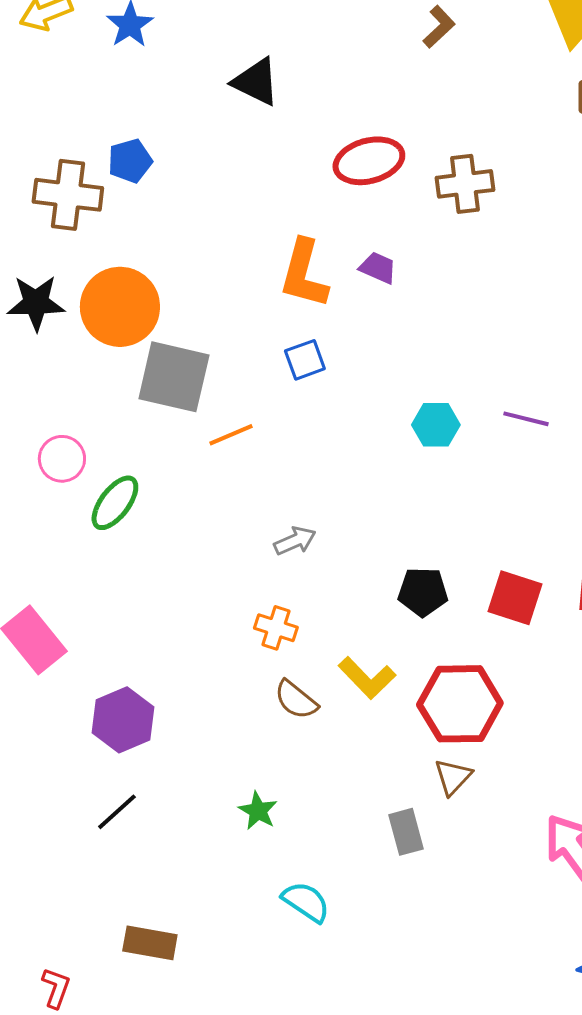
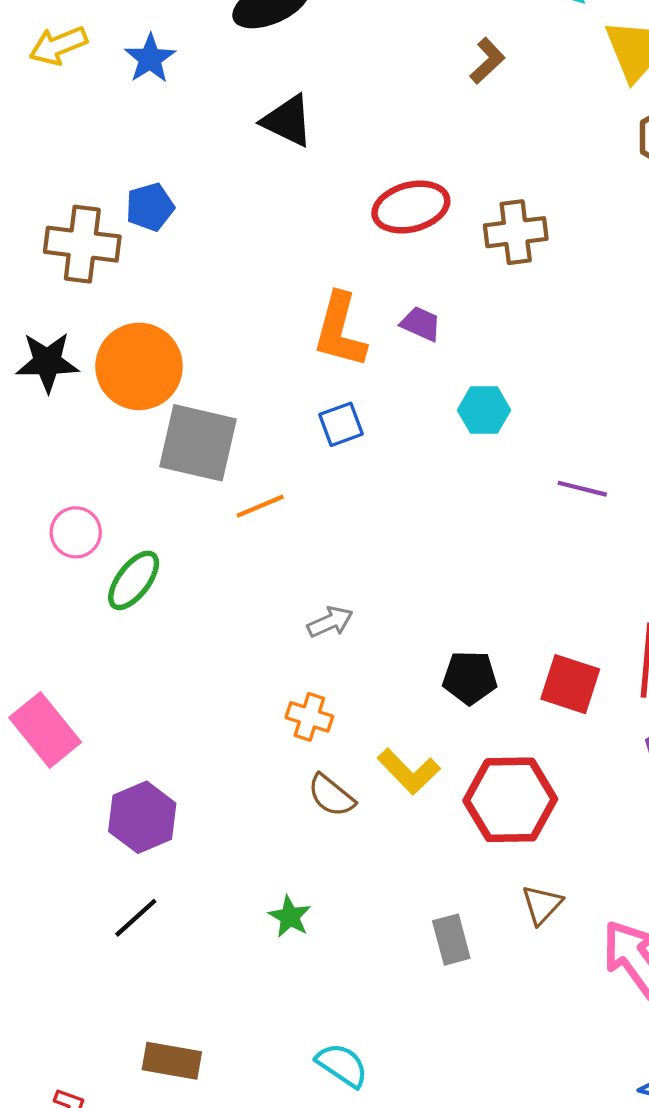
cyan hexagon: (436, 425) -> (484, 410), moved
brown triangle: (453, 777) -> (542, 905), moved
cyan semicircle: (306, 902) -> (342, 1065), moved

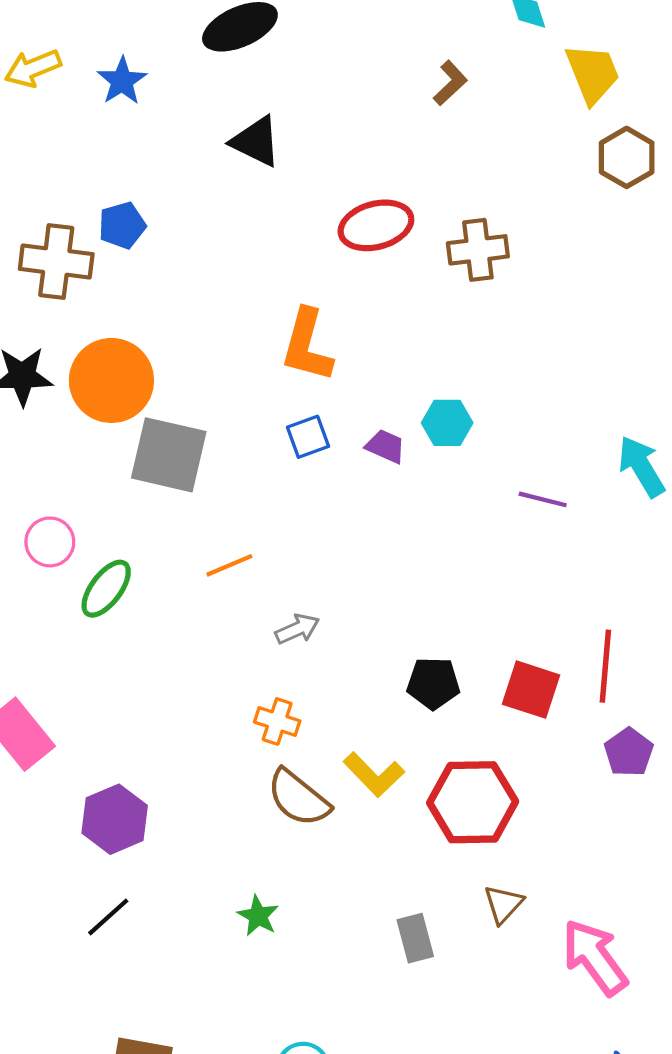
purple trapezoid: (421, 324) -> (385, 446), moved
orange line: (260, 506) -> (229, 565), moved
brown semicircle: (331, 795) -> (298, 798), size x1.4

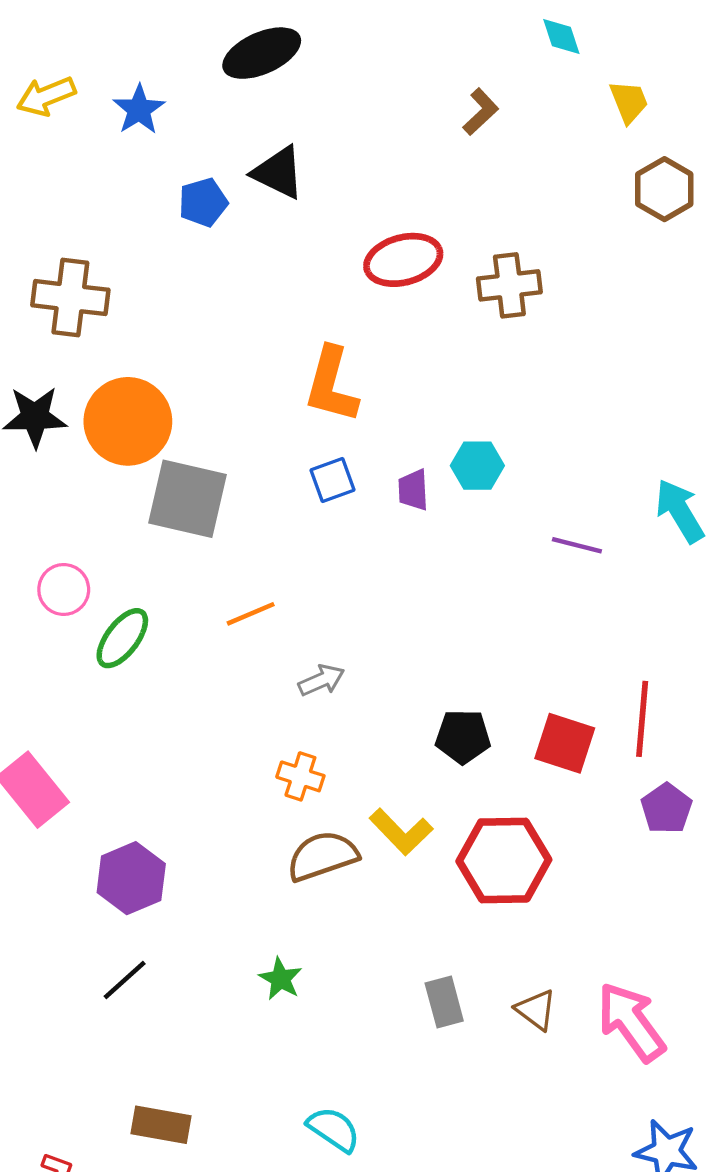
yellow trapezoid: (593, 74) -> (629, 102), size x0.7
blue pentagon: (122, 225) -> (203, 202), moved
purple trapezoid: (385, 446) -> (413, 490), turned -117
brown semicircle: (298, 798) -> (323, 856), turned 122
brown triangle: (503, 904) -> (536, 1010), moved, turned -36

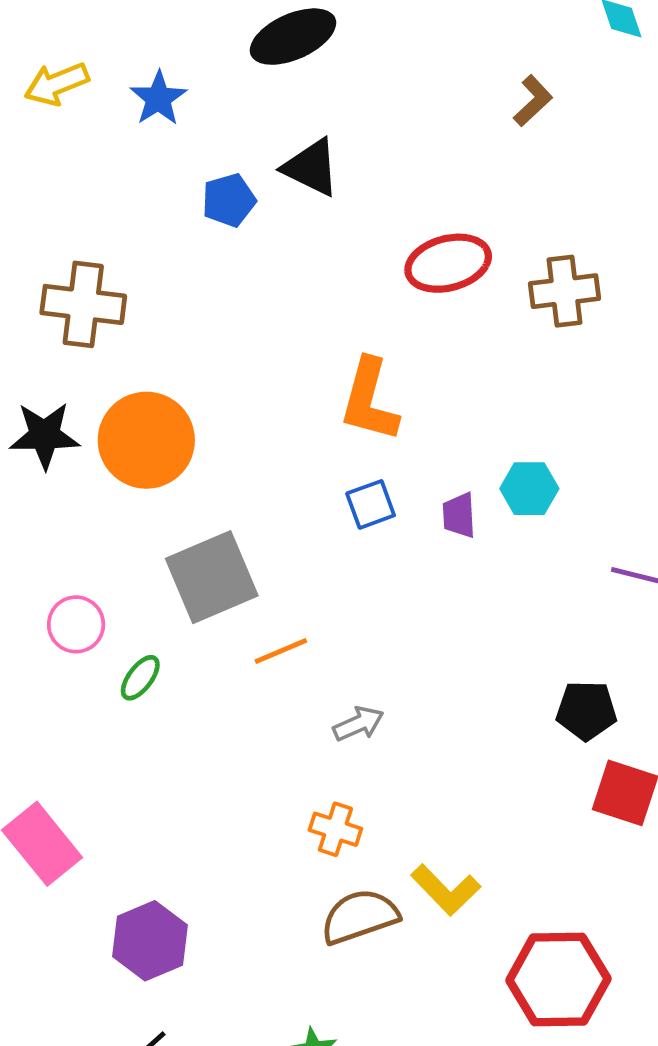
gray square: (188, 499) -> (212, 577), moved, turned -36
green ellipse: (122, 638) -> (140, 678), size x0.7
black pentagon: (463, 737) -> (586, 710), moved
red hexagon: (504, 860) -> (558, 980), moved

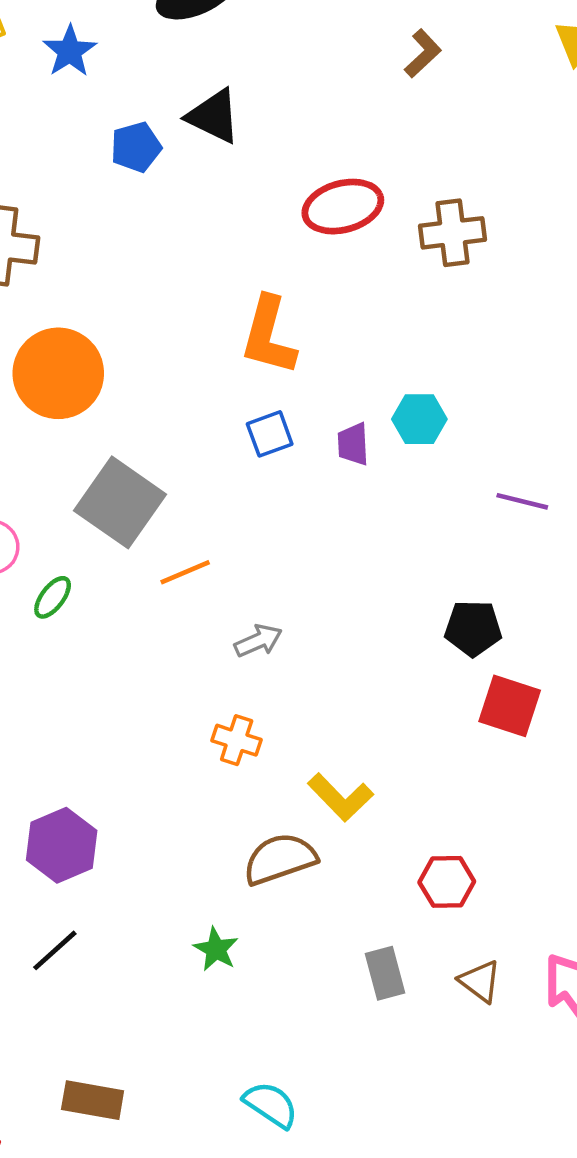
gray square: (212, 577) -> (120, 502), turned -32
brown semicircle: (360, 917) -> (280, 859), moved
red hexagon: (558, 980) -> (447, 882), size x0.6

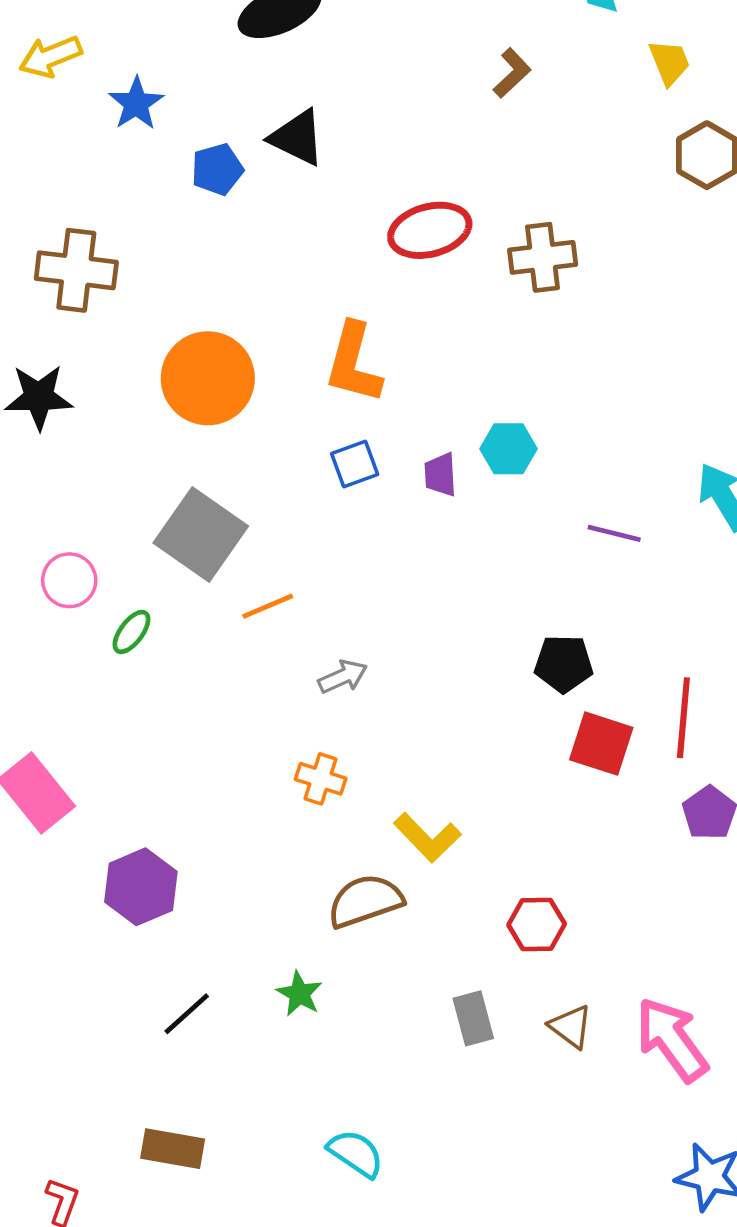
blue star: (70, 51) -> (136, 104), moved
orange circle: (58, 373) -> (208, 378), moved
black line: (55, 950) -> (187, 1014), moved

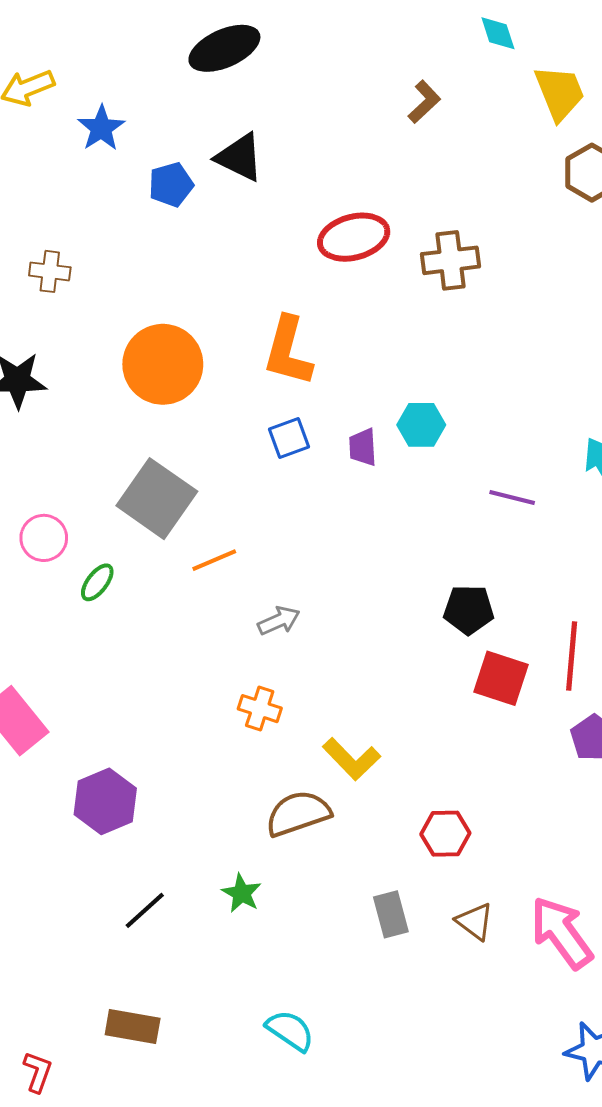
yellow trapezoid: (669, 62) -> (560, 93), size x1.4
brown cross: (76, 270) -> (50, 271), size x0.6

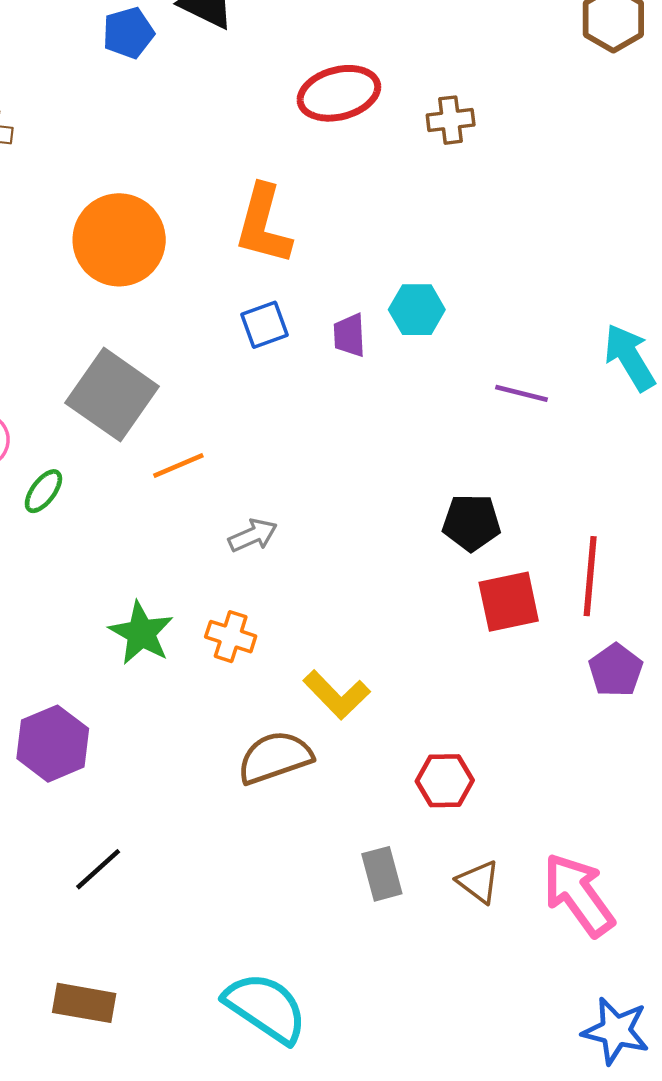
brown cross: (451, 260) -> (451, 120), size x0.7
red square: (501, 678) -> (509, 602), turned -30
green star: (242, 893) -> (141, 633), moved, size x1.4
cyan semicircle: (290, 1031) -> (266, 1008), size x1.5

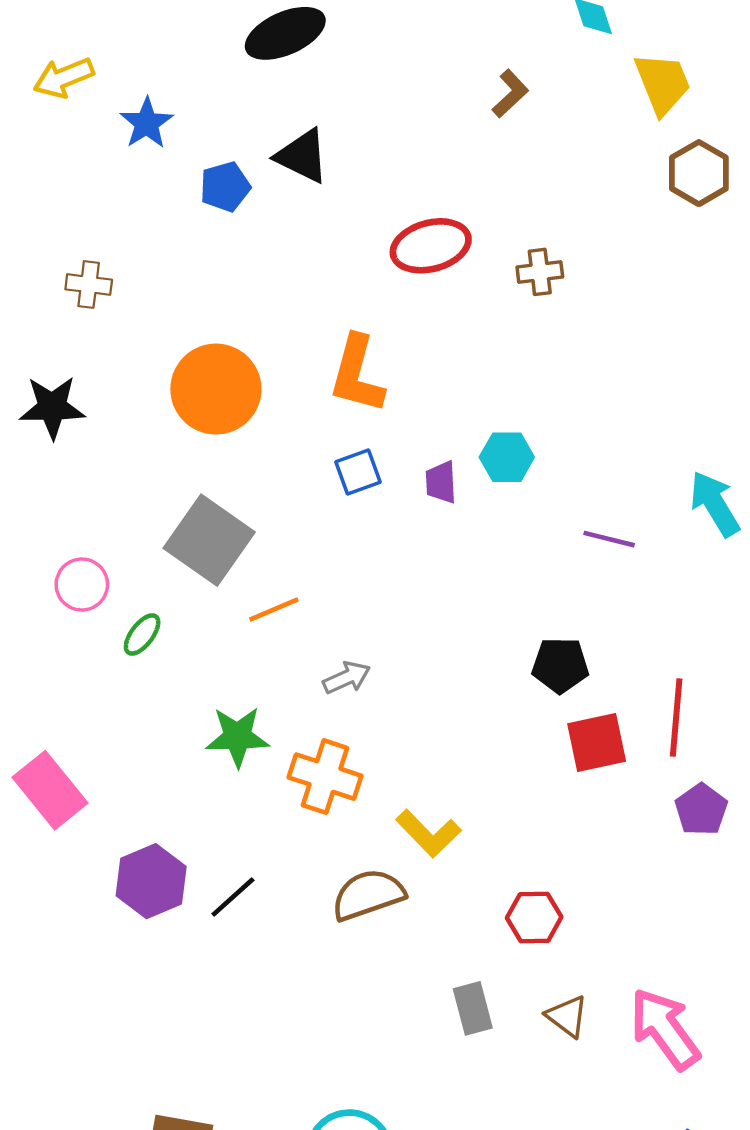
green star: (141, 633) -> (238, 737), moved, turned -30
orange cross: (231, 637) -> (325, 777), size x1.5
black line: (98, 869) -> (233, 897), moved

